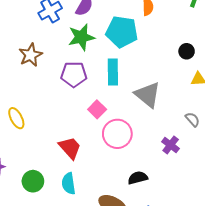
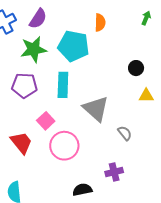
gray semicircle: (192, 119) -> (125, 133), moved
purple cross: (171, 145) -> (114, 172), moved, turned 36
red trapezoid: (70, 148) -> (21, 143), moved

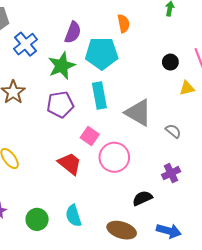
purple semicircle: (38, 19) -> (73, 32), moved

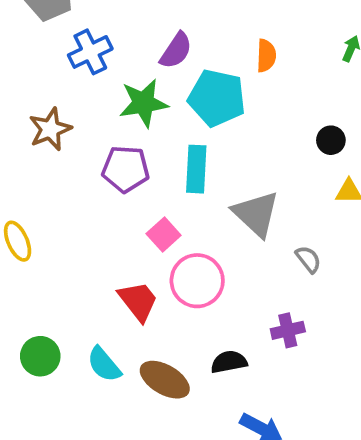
red trapezoid: (70, 164) -> (138, 301), moved
cyan semicircle: (73, 216) -> (104, 364), turned -35
brown ellipse: (122, 230) -> (165, 380), moved

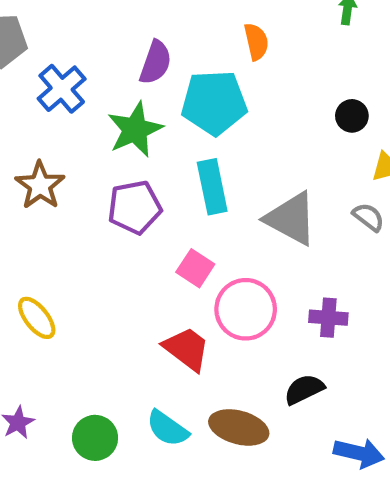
gray semicircle: (308, 259) -> (368, 217), moved
purple cross: (288, 330) -> (328, 318), moved, turned 32

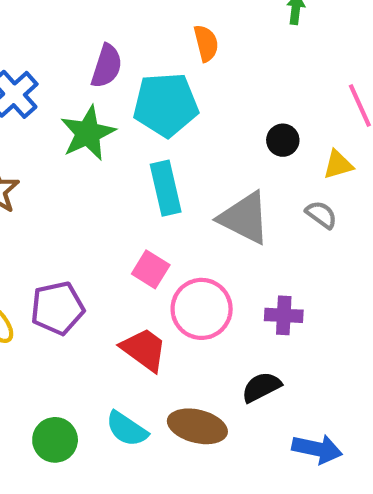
black circle: (352, 116) -> (283, 140), moved
purple pentagon: (135, 207) -> (57, 308), moved

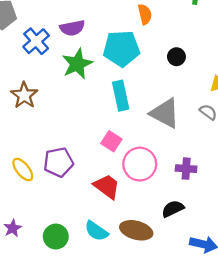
purple semicircle: (107, 66) -> (72, 28), moved, turned 60
black circle: (283, 140) -> (176, 57), moved

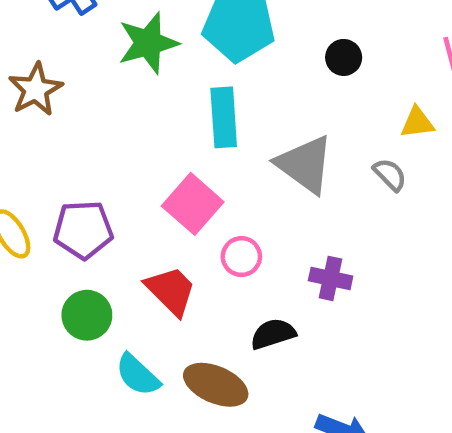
pink square: (111, 141) -> (193, 204), size x1.4
pink circle: (140, 164) -> (241, 257), size x0.6
black semicircle: (173, 209) -> (273, 334), moved
green circle: (56, 237) -> (87, 315), moved

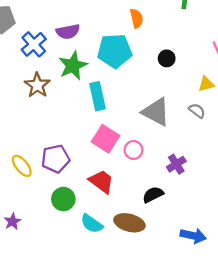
brown star: (36, 89) -> (37, 85), moved
cyan rectangle: (224, 117) -> (97, 96), moved
pink circle: (241, 257) -> (134, 150), moved
purple cross: (331, 278) -> (176, 164), turned -36

